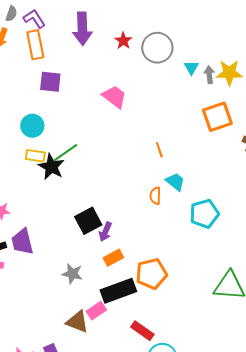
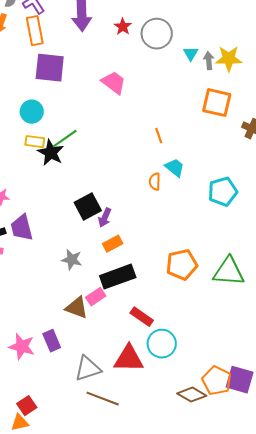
purple square: (50, 82) -> (50, 68), size x1.4
orange square: (217, 117) -> (217, 103), turned 32
cyan pentagon: (204, 214) -> (223, 192), moved
orange pentagon: (151, 274) -> (182, 265), moved

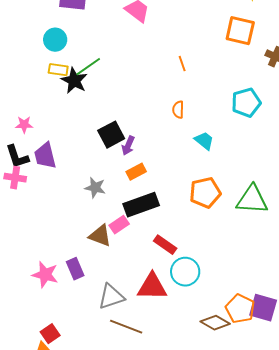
cyan trapezoid: (175, 168) -> (204, 141), moved
cyan pentagon: (223, 192) -> (246, 103), moved

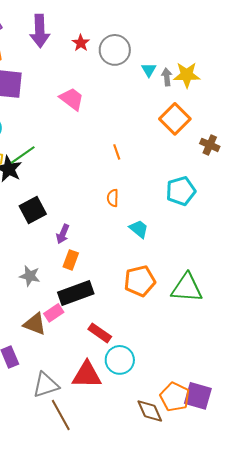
orange square: (240, 31) -> (175, 119), turned 32
black square: (111, 135) -> (33, 210), moved
orange rectangle: (136, 172) -> (71, 260), turned -42
brown diamond: (215, 323) -> (150, 411), turned 36
brown line: (126, 327) -> (61, 415), turned 40

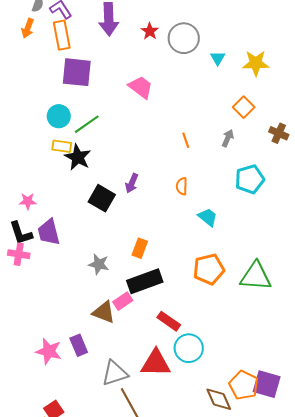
gray arrow: (167, 77) -> (228, 138), moved, turned 30
orange square: (175, 119) -> (244, 107), size x0.7
green line: (23, 155) -> (87, 124), moved
black square: (33, 210) -> (102, 198), turned -32
purple arrow: (63, 234) -> (132, 183), moved

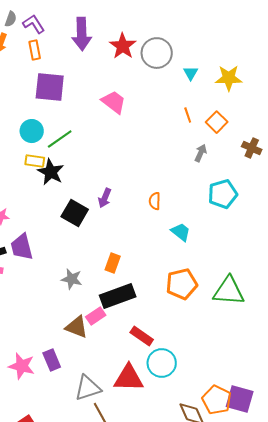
red star: (150, 31) -> (123, 46), size x1.5
orange rectangle: (62, 35) -> (35, 50), size x0.7
orange line: (186, 140) -> (188, 115), moved

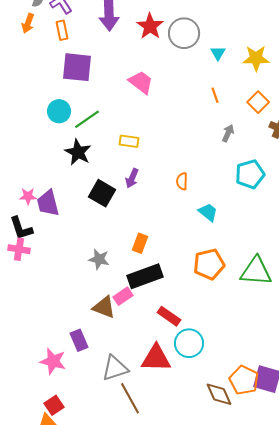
orange square: (217, 122) -> (258, 102), moved
yellow rectangle: (35, 161) -> (129, 141), moved
purple trapezoid: (22, 247) -> (48, 203), moved
pink star: (22, 366) -> (53, 361), moved

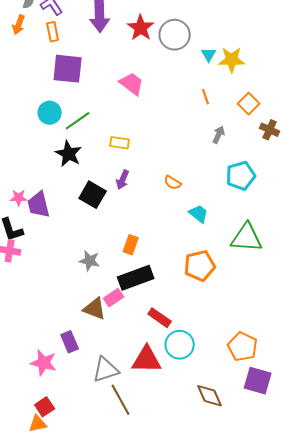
yellow star: (256, 58) -> (232, 60), moved
orange semicircle: (182, 181) -> (173, 183), turned -60
green triangle: (256, 271) -> (247, 238), moved
orange pentagon: (244, 380) -> (243, 347), moved

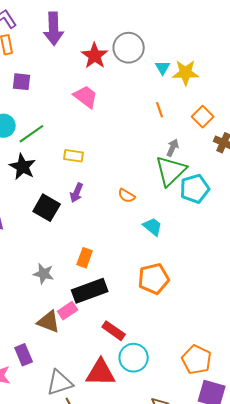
red star: (141, 28) -> (95, 56), moved
purple square: (68, 69) -> (22, 82), size x0.6
green triangle: (247, 238) -> (171, 171), moved, turned -48

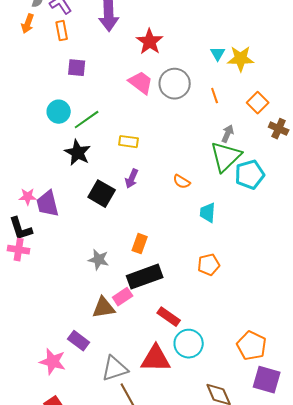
gray circle: (129, 48) -> (175, 84), moved
cyan trapezoid: (153, 227) -> (208, 213), turned -125
orange pentagon: (154, 279) -> (209, 265), size x0.7
brown triangle: (49, 322) -> (104, 308), turned -30
purple rectangle: (24, 355) -> (79, 341), turned -30

